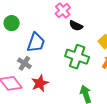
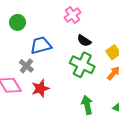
black semicircle: (76, 26) -> (84, 41), moved
blue trapezoid: (36, 42) -> (41, 45), turned -130

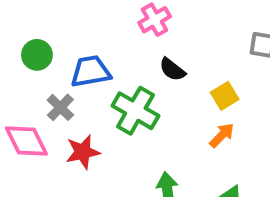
green circle: (18, 22) -> (37, 55), moved
green cross: (82, 65) -> (135, 111), moved

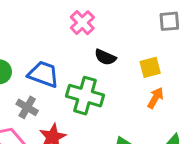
blue trapezoid: (91, 71) -> (43, 74), turned 44
yellow square: (225, 96) -> (150, 67), turned 30

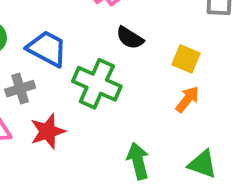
yellow square: (150, 67) -> (186, 59), turned 30
gray cross: (27, 107) -> (20, 89), turned 35

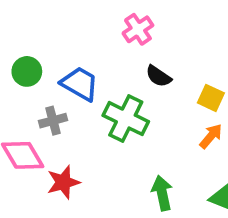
red star: (48, 131) -> (63, 182), moved

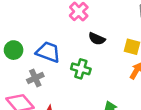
green cross: (126, 119) -> (81, 69), size x0.7

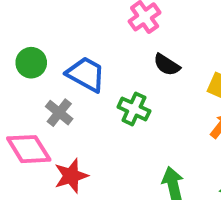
gray cross: (35, 78) -> (59, 113), turned -35

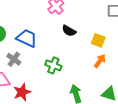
green cross: (134, 109) -> (53, 65), moved

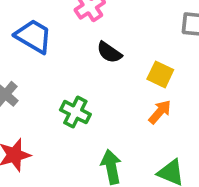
blue trapezoid: (27, 38) -> (33, 36), moved

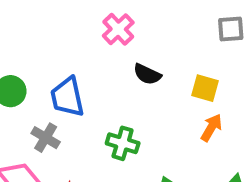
blue trapezoid: (33, 36) -> (67, 97), moved, turned -123

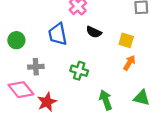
blue trapezoid: (67, 97) -> (58, 34), moved
gray cross: (46, 138) -> (36, 67), turned -35

